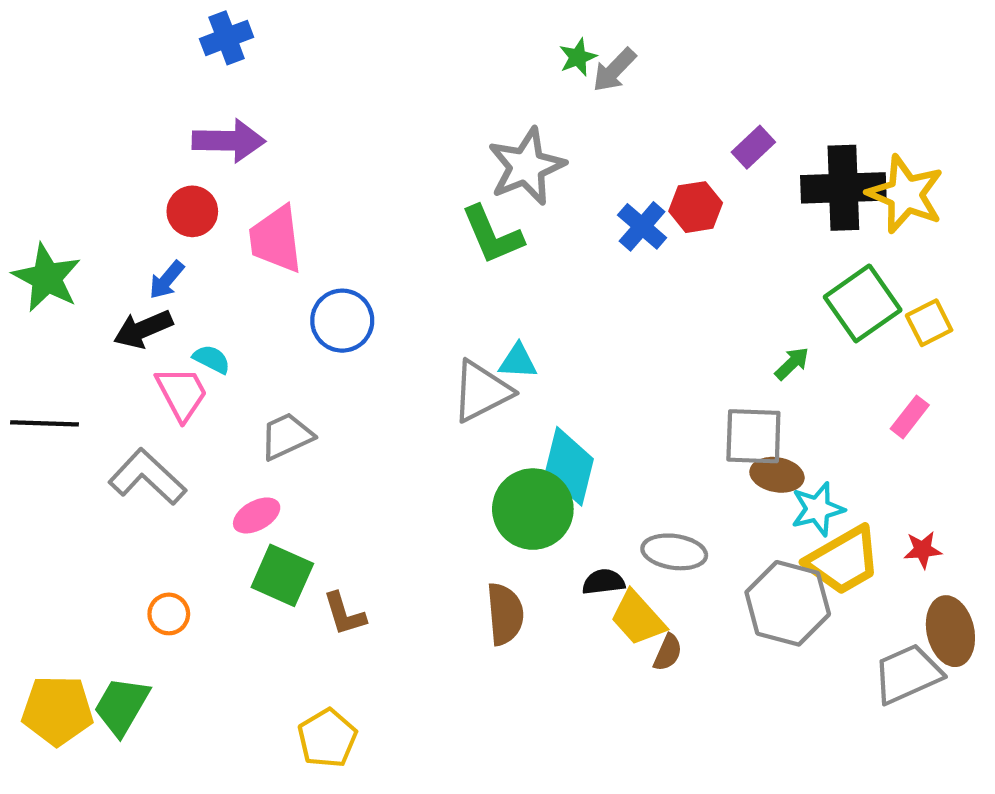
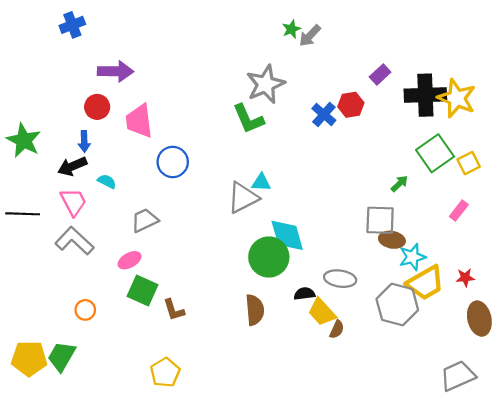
blue cross: (227, 38) -> (72, 25), moved
blue arrow: (167, 280) -> (84, 141), turned -42
pink trapezoid: (182, 393) -> (73, 202), moved
cyan diamond: (569, 466) -> (287, 235), turned -30
gray trapezoid: (908, 674) -> (458, 376), moved

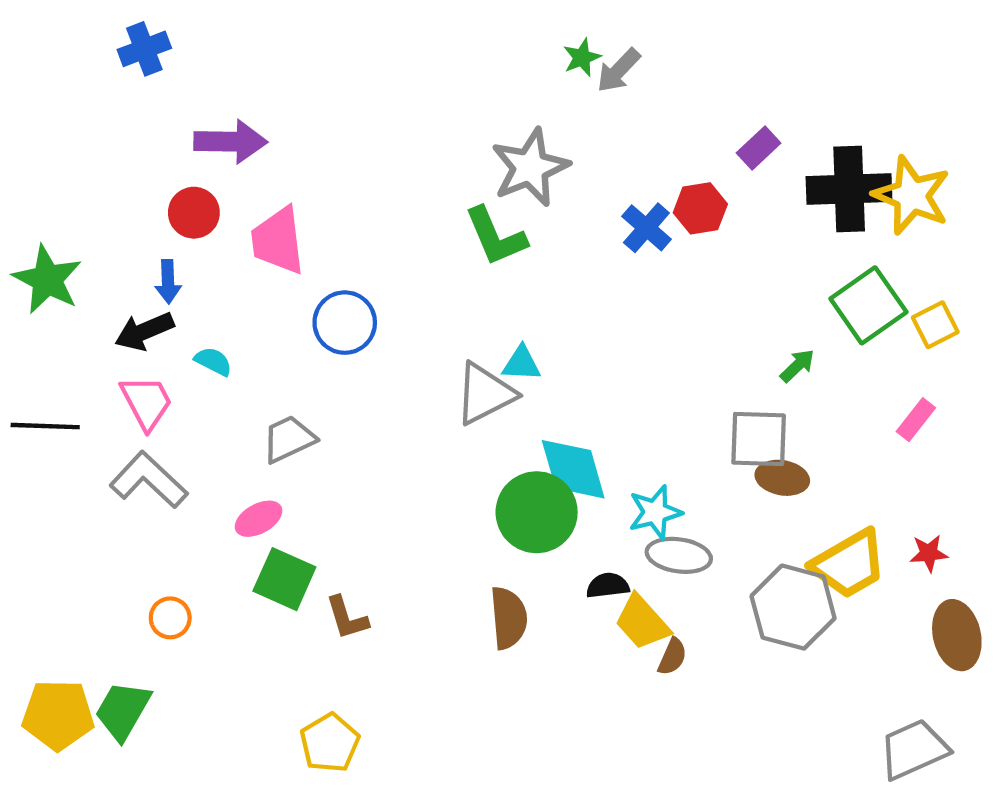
cyan star: (412, 257) -> (655, 512), moved

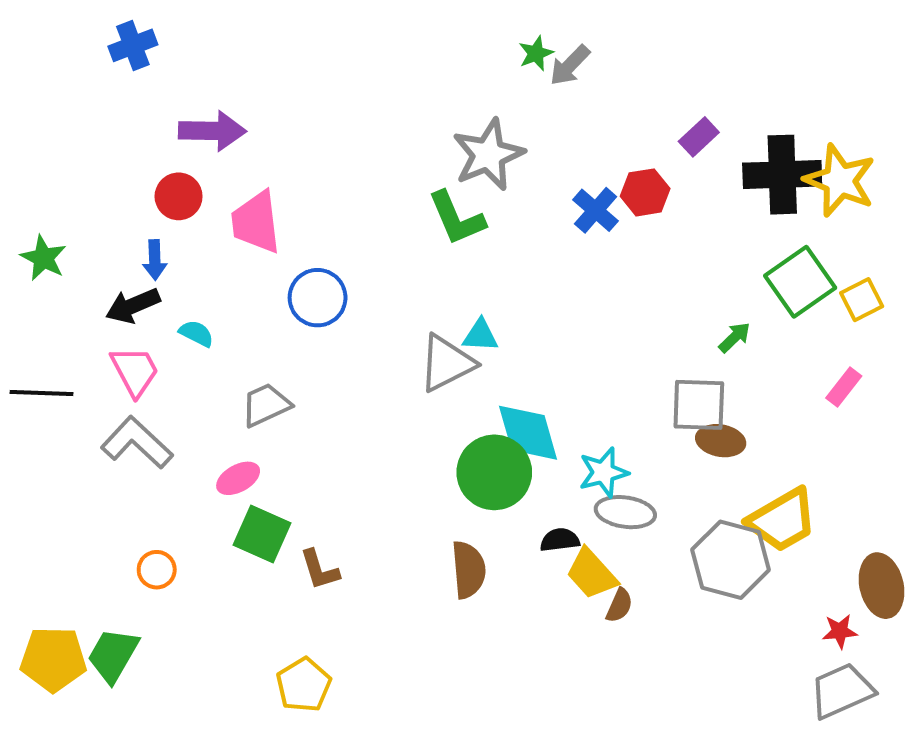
green star: (47, 279) -> (43, 258), size x0.7
red star: (929, 553) -> (840, 631), moved

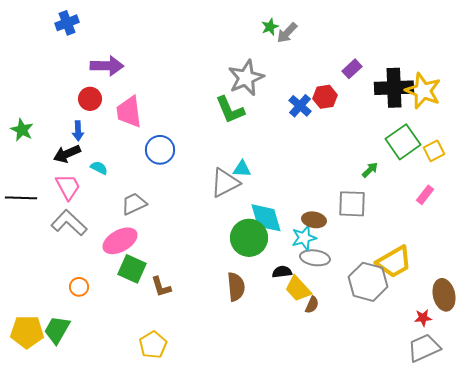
brown ellipse: (721, 441) -> (314, 220), moved
pink ellipse: (238, 478) -> (120, 241), size x1.6

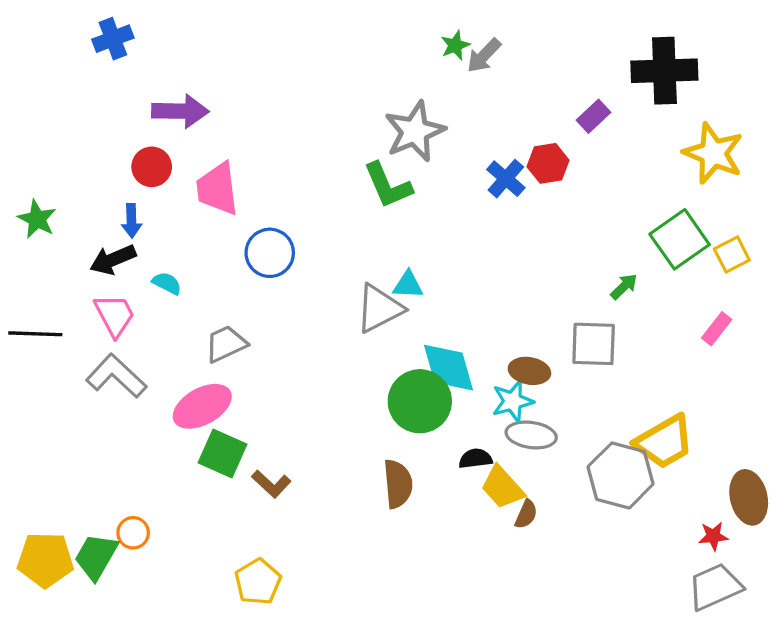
black cross: (394, 88) -> (664, 71), moved
orange circle: (79, 287) -> (133, 533), moved
brown L-shape: (161, 287) -> (271, 484), turned -30

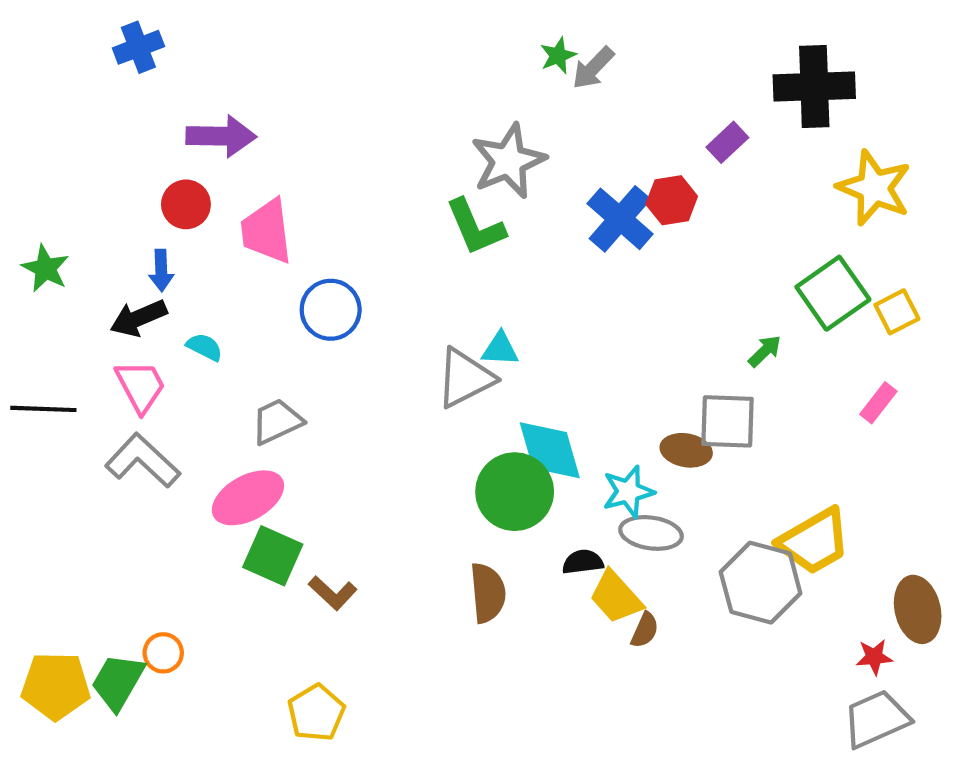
blue cross: (506, 179) -> (620, 219), size x1.4
brown ellipse: (529, 371) -> (686, 450), moved

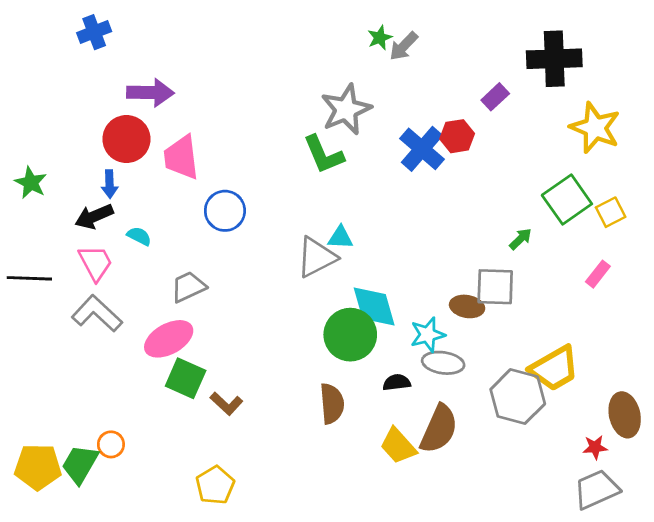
red circle: (186, 204) -> (126, 139), size x1.4
yellow trapezoid: (616, 597) -> (398, 446), moved
brown semicircle: (645, 630) -> (439, 429), size x2.0

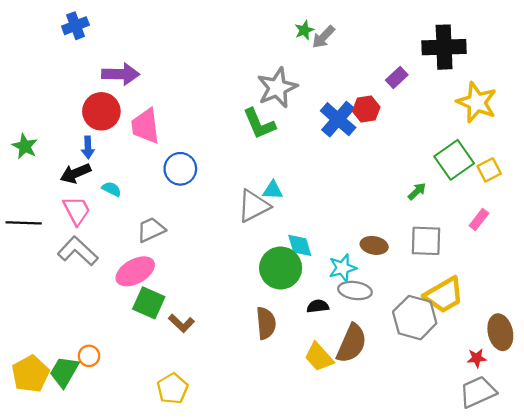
gray square: (495, 287) -> (426, 241), moved
cyan diamond: (374, 306) -> (300, 245), size x0.7
yellow pentagon: (38, 467) -> (30, 374), turned -30

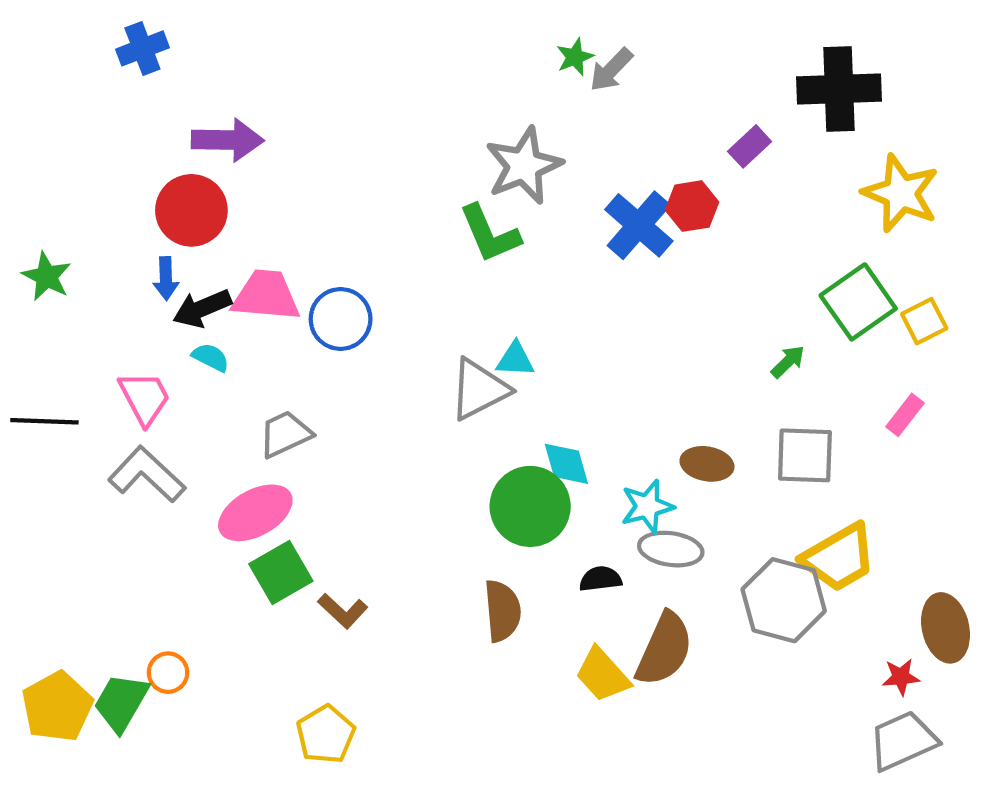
pink trapezoid: (145, 126) -> (266, 296), moved, turned 102
black arrow: (75, 173) -> (202, 308), moved
green square: (149, 303) -> (281, 572), turned 36

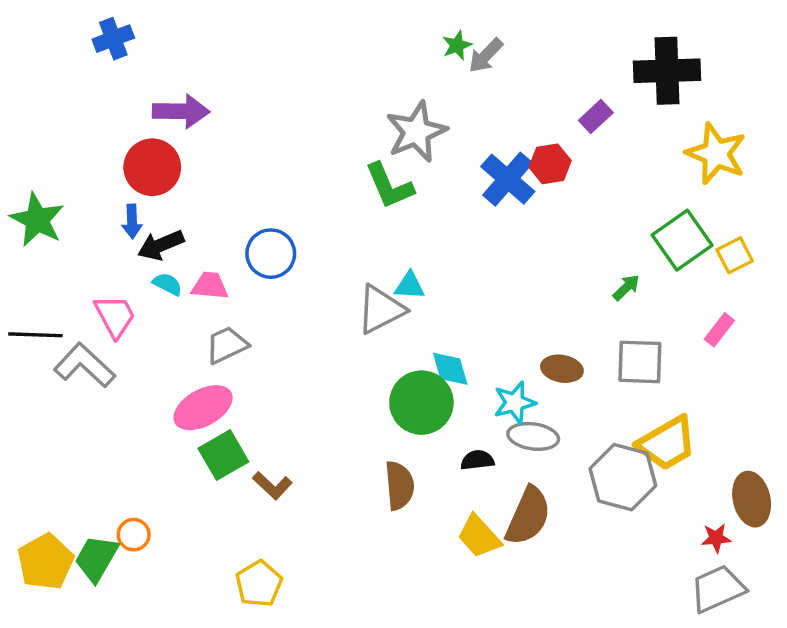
green star: (47, 276) -> (37, 220), size x1.4
pink trapezoid: (266, 296) -> (210, 286), moved, size x0.7
gray L-shape: (147, 474) -> (85, 365), moved

